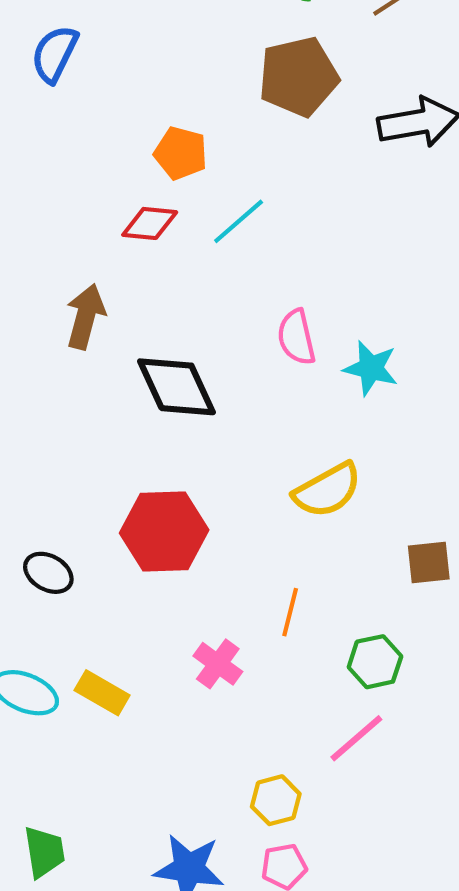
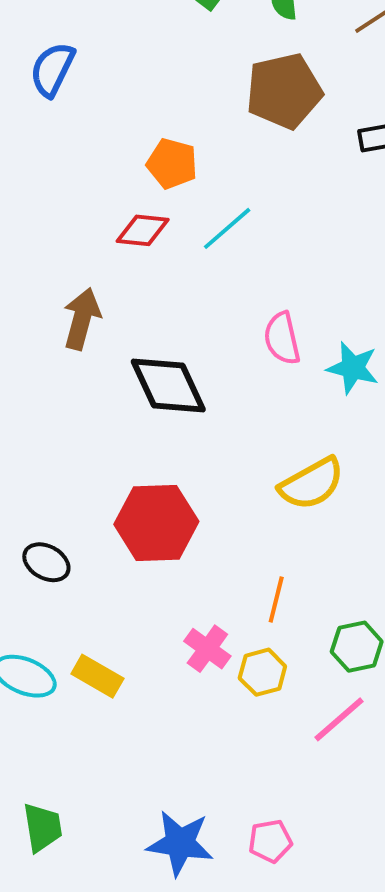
yellow hexagon: (276, 800) -> (262, 672), moved

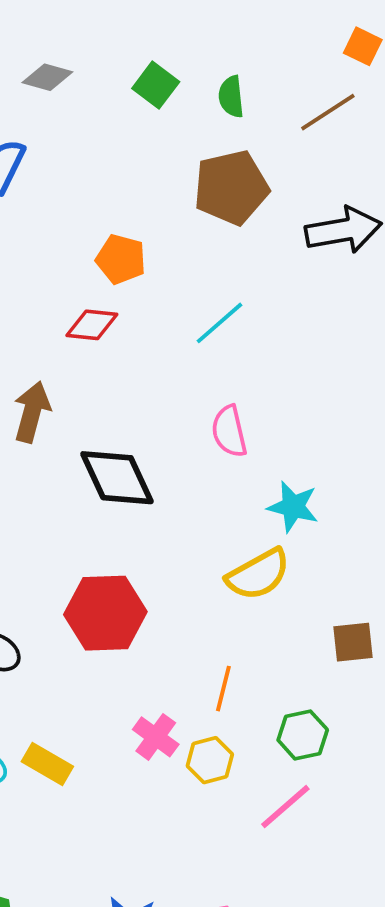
cyan line: (227, 228) -> (220, 323), moved
cyan star: (353, 368) -> (293, 507), moved

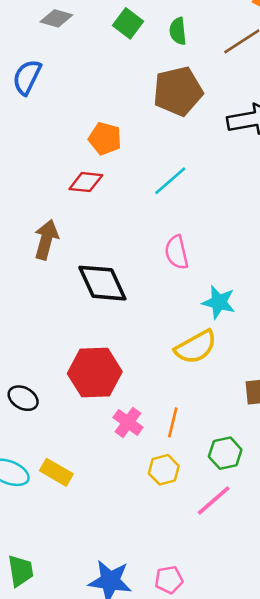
pink cross: (156, 737) -> (128, 422), moved

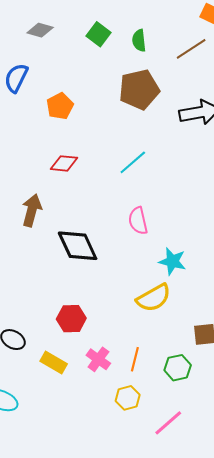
orange pentagon: (105, 139) -> (60, 106), moved, turned 30
red hexagon: (95, 373) -> (71, 319), size x0.7
green hexagon: (225, 453) -> (178, 368), moved
yellow rectangle: (56, 472) -> (54, 362), moved

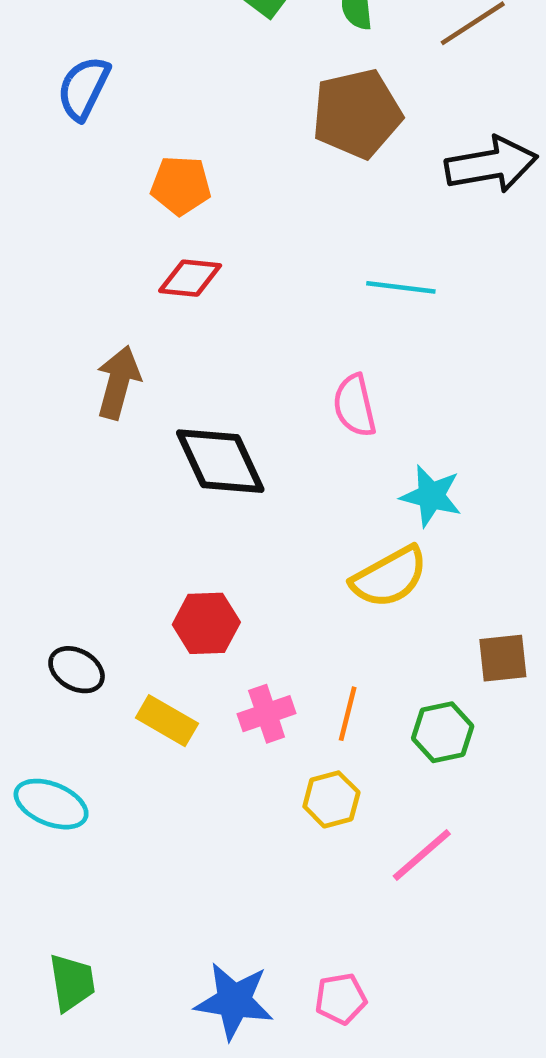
orange pentagon: (60, 106) -> (181, 185), moved, turned 30
cyan line: (133, 162) -> (401, 287), moved, turned 48
pink cross: (98, 359) -> (267, 714), turned 35

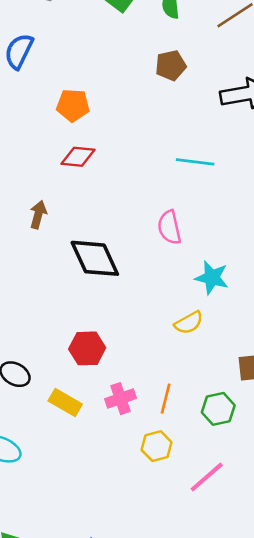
brown pentagon: (357, 114) -> (171, 65), size x0.6
brown arrow: (118, 382) -> (38, 215), size x0.7
yellow semicircle: (389, 577) -> (189, 323), size x0.7

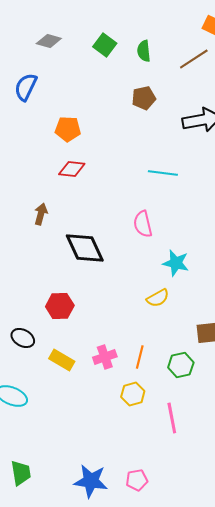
red hexagon: (87, 348) -> (60, 306), moved
pink line: (207, 477) -> (172, 418), turned -60

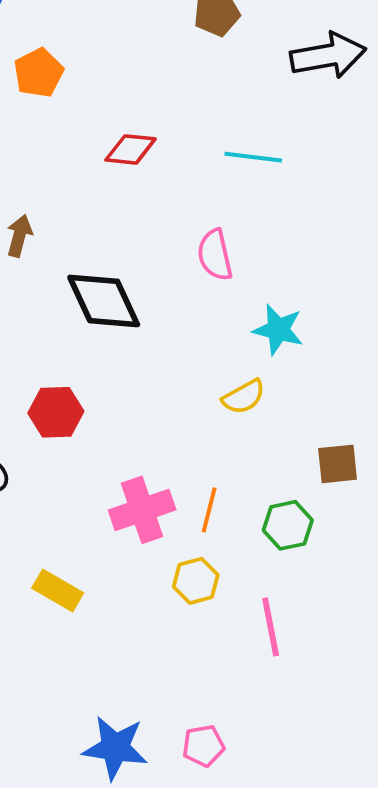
orange pentagon: (68, 129) -> (39, 73), moved, turned -30
red diamond: (72, 169) -> (131, 149), moved
pink cross: (105, 357) -> (142, 510), size x1.4
yellow rectangle: (62, 360) -> (58, 590), moved

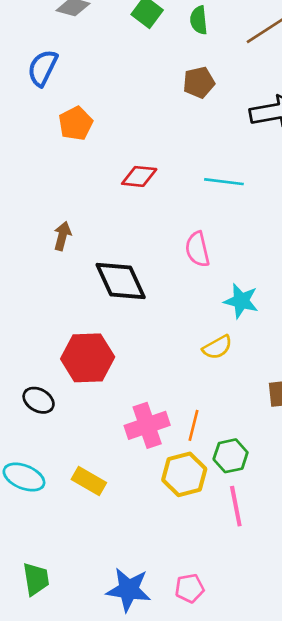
red hexagon: (56, 412) -> (88, 358), size x1.4
green hexagon: (288, 525) -> (231, 456), moved
yellow hexagon: (196, 581) -> (184, 474), size x1.4

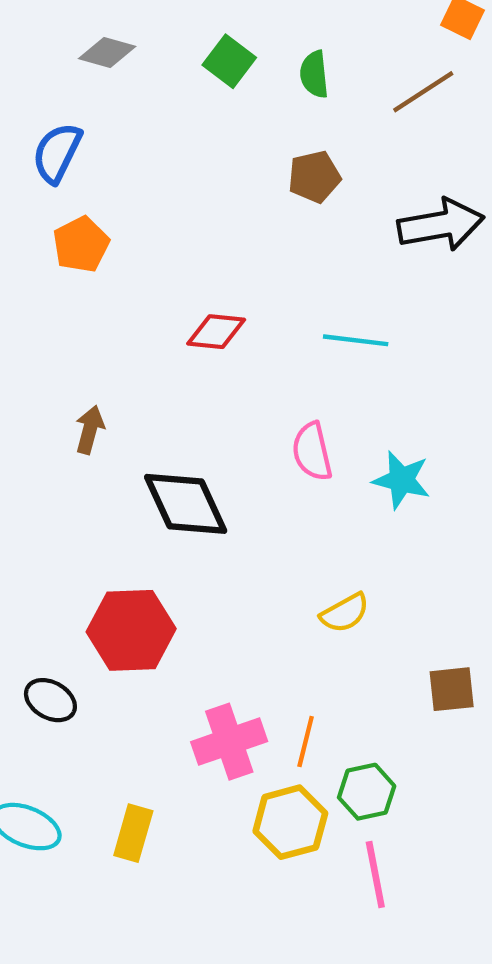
orange pentagon: (76, 123) -> (81, 244), moved
cyan star: (241, 301) -> (401, 480), moved
yellow rectangle: (89, 481) -> (133, 833), turned 76

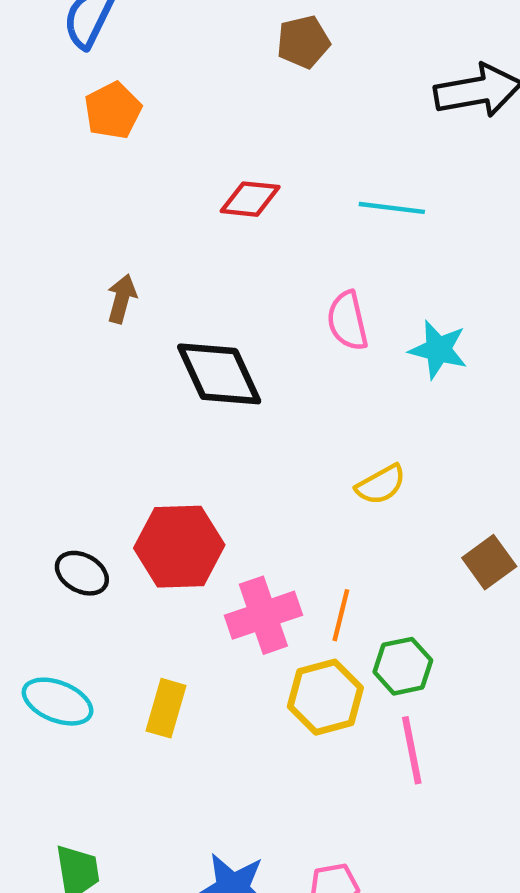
brown pentagon: (314, 177) -> (303, 42), moved
red hexagon: (131, 630) -> (179, 547), moved
brown square: (452, 689) -> (489, 562), turned -30

